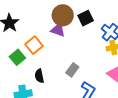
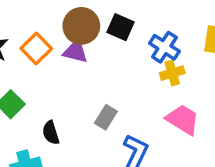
black square: (86, 18) -> (121, 27), turned -35
orange square: (34, 45) -> (36, 49), moved

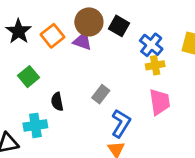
pink trapezoid: (183, 119) -> (160, 102), turned 44

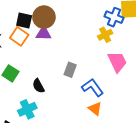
black square: (119, 26) -> (24, 20), moved
blue cross: (151, 45) -> (114, 17), moved
blue L-shape: (121, 123) -> (93, 88), turned -50

